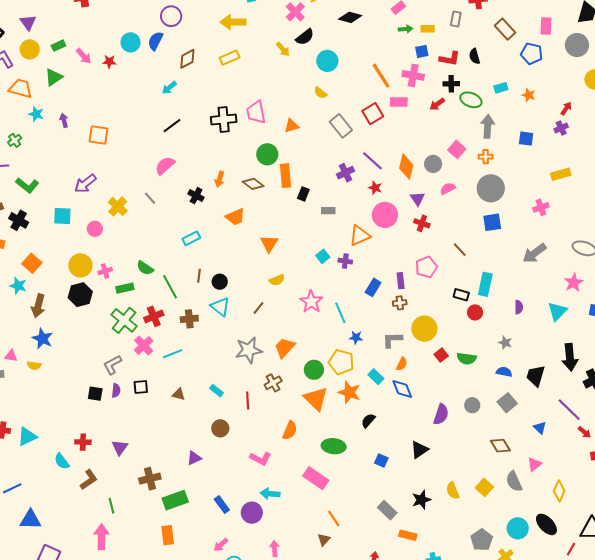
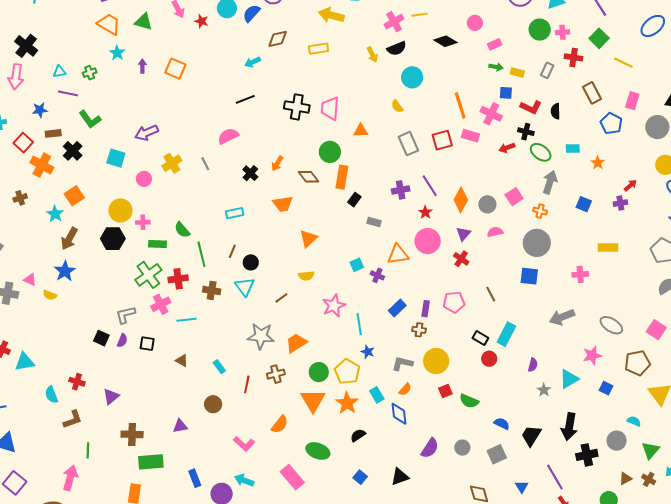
green triangle: (54, 77) -> (144, 22), turned 36
orange square: (99, 135) -> (175, 69), moved
gray star: (505, 343) -> (544, 390), moved

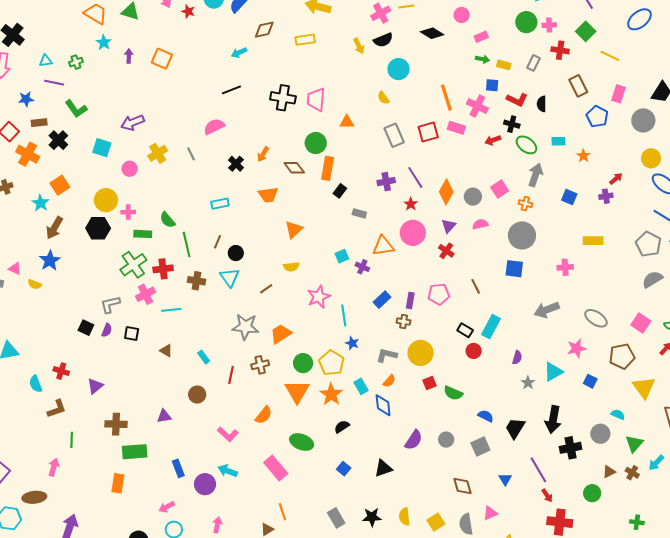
pink arrow: (70, 478) -> (54, 467), size x0.7

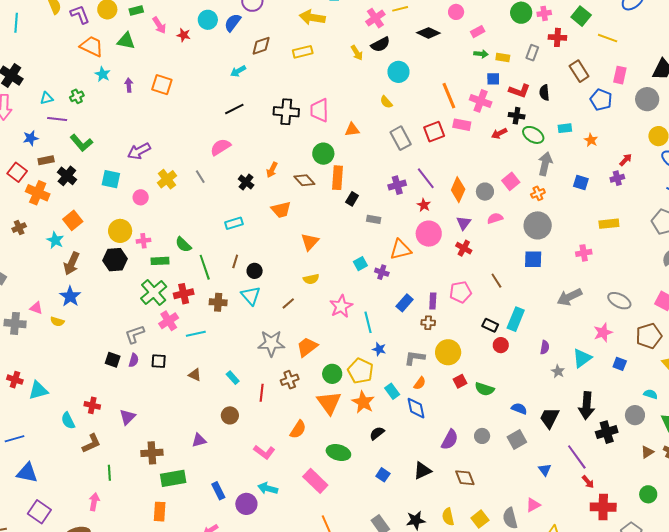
orange cross: (525, 204) -> (538, 193), turned -32
brown diamond: (462, 486) -> (465, 478), moved
green circle: (592, 493) -> (648, 494), moved

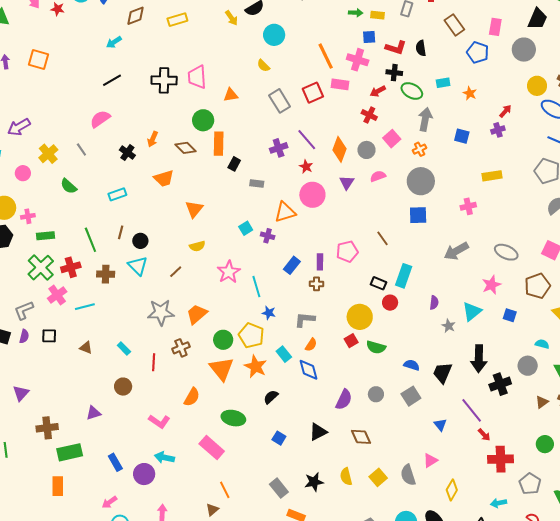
green semicircle: (183, 245) -> (69, 186), moved
red cross: (464, 248) -> (369, 115), moved
yellow circle: (448, 352) -> (360, 317), moved

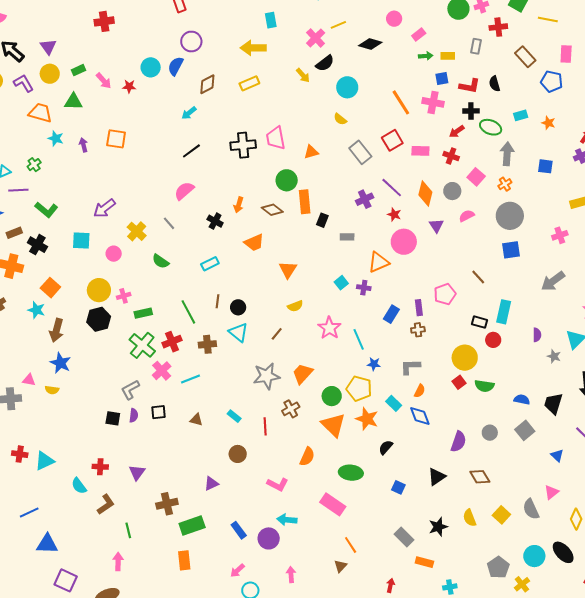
pink rectangle: (340, 84) -> (420, 151), moved

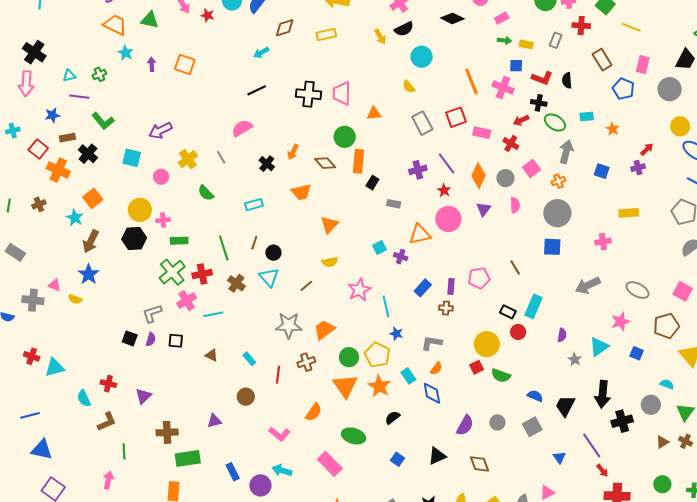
pink semicircle: (467, 216) -> (515, 205), turned 105
brown cross: (207, 344) -> (236, 283), turned 30

